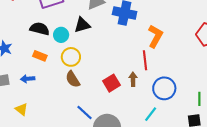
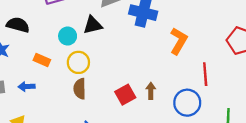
black semicircle: (40, 29) -> (18, 25), moved
red line: (145, 60) -> (205, 74), moved
brown semicircle: (73, 79) -> (80, 89), turned 30

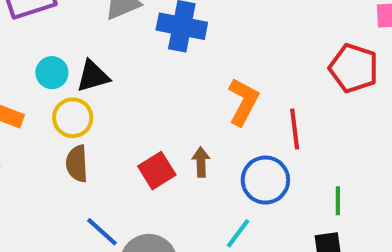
black triangle: (93, 25) -> (93, 76), moved
orange L-shape: (179, 41) -> (243, 102), moved

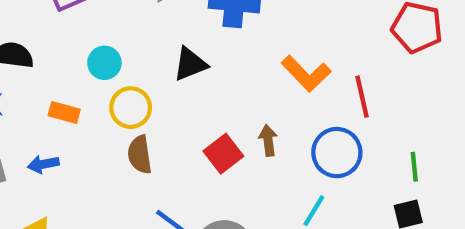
black triangle: (93, 76) -> (190, 64), moved
orange L-shape: (243, 102) -> (306, 74), turned 114

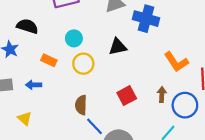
brown arrow: (268, 140) -> (162, 95), moved
brown semicircle: (140, 155) -> (81, 105), moved

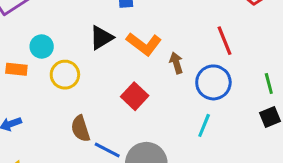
orange rectangle: (49, 60) -> (16, 69), moved
orange L-shape: (176, 62) -> (144, 44), moved
brown arrow: (162, 95) -> (176, 63), moved

